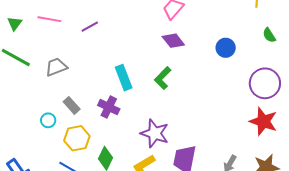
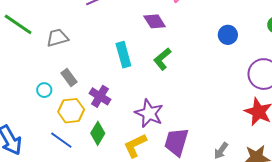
purple diamond: (173, 41) -> (155, 21), moved
purple cross: (109, 107) -> (100, 96), moved

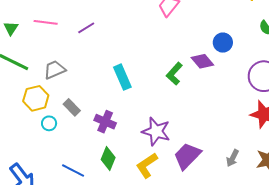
purple diamond: (155, 21) -> (202, 61), moved
green L-shape: (162, 59) -> (174, 74), moved
yellow hexagon: (71, 111) -> (36, 98), moved
purple trapezoid: (176, 142) -> (187, 156), turned 36

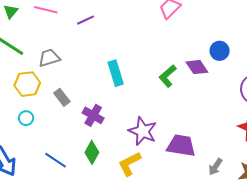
cyan circle: (49, 123) -> (26, 118), moved
purple trapezoid: (187, 156) -> (181, 146), moved, turned 48

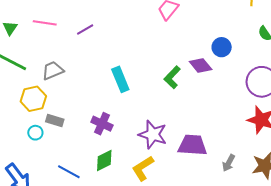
gray rectangle: (62, 97) -> (55, 120), moved, turned -30
green diamond: (92, 152) -> (104, 161), turned 40

